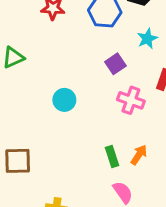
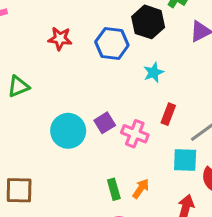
purple square: (115, 64) -> (105, 123), moved
cyan circle: (64, 100) -> (68, 131), size x1.5

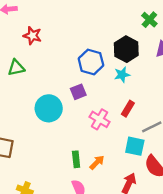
black hexagon: (148, 22) -> (126, 49), moved
red star: (60, 39) -> (32, 36), moved
blue hexagon: (112, 43) -> (91, 62), moved
purple square: (105, 123) -> (78, 92), moved

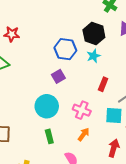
cyan circle: (49, 108) -> (47, 106), moved
pink cross: (100, 119) -> (82, 110), moved
green rectangle: (76, 159) -> (49, 136), moved

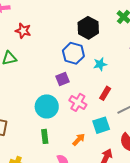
black hexagon: (94, 34) -> (88, 28), moved
pink cross: (82, 110) -> (78, 102), moved
cyan square: (114, 116) -> (101, 125), moved, turned -30

